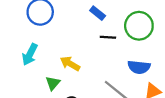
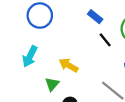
black line: (108, 37) -> (105, 40), turned 48

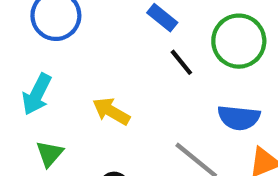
green triangle: (52, 84) -> (50, 154), moved

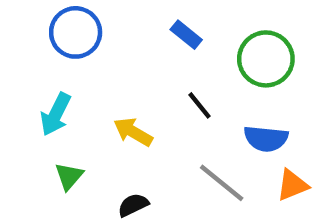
black line: (181, 62) -> (199, 105), moved

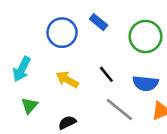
blue circle: (76, 32) -> (62, 33), moved
black line: (199, 105) -> (106, 74), moved

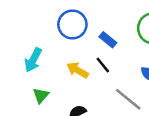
blue rectangle: (99, 22) -> (108, 40), moved
black line: (106, 74) -> (103, 65), moved

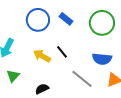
blue rectangle: (108, 40) -> (66, 19), moved

